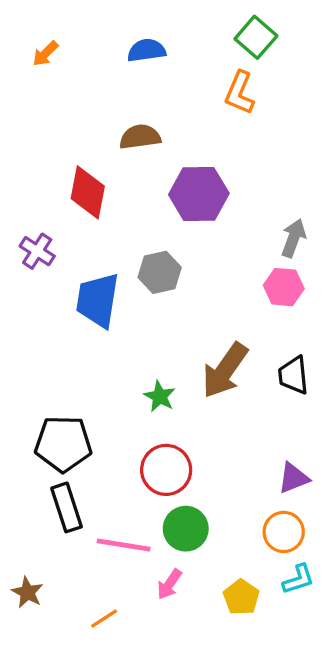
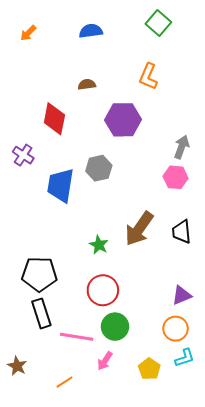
orange L-shape: (240, 93) -> (148, 76), moved
brown semicircle: (140, 137) -> (87, 84), size x0.7

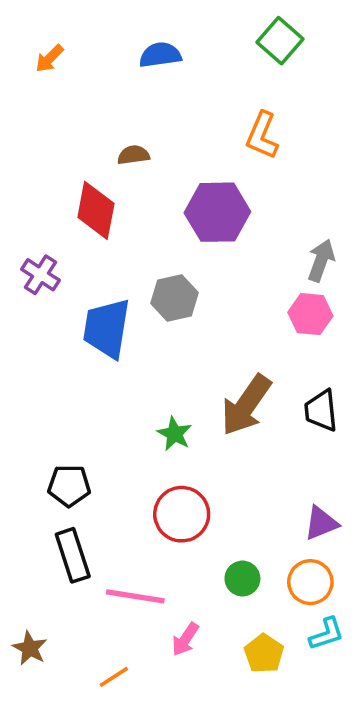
brown semicircle: (87, 84) -> (133, 155), moved
black pentagon: (39, 274) -> (69, 486), size x0.7
green circle: (115, 327) -> (242, 579), moved, size x0.7

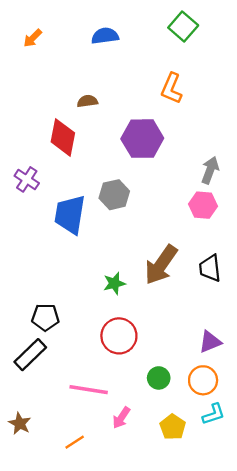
green star: (175, 434) -> (114, 283), turned 30
black rectangle: (73, 555) -> (30, 355), moved, turned 64

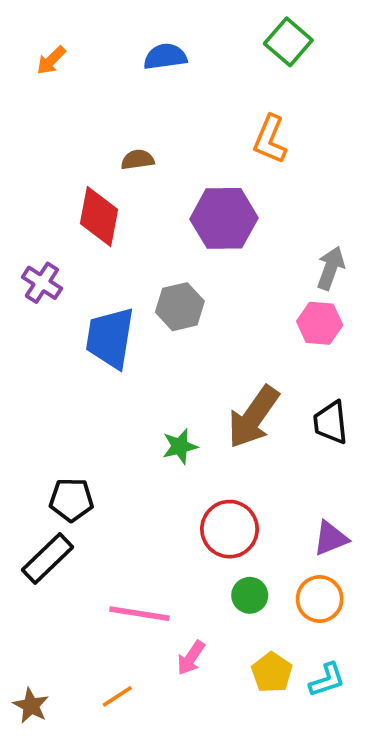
red circle: (119, 336) -> (230, 529), moved
cyan L-shape: (214, 414) -> (327, 680), moved
brown star: (20, 423) -> (31, 706), moved

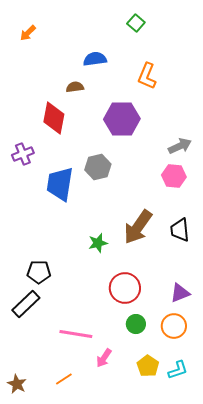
green square: (288, 42) -> (136, 23), moved, size x0.7
blue semicircle: (165, 57) -> (95, 59), moved
gray arrow: (331, 268) -> (180, 146), turned 45
purple cross: (42, 283) -> (23, 154), turned 35

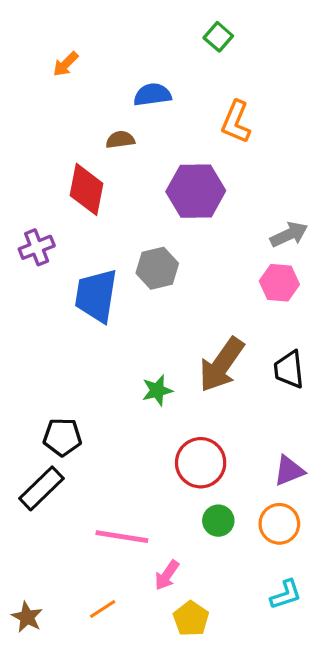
orange arrow: (28, 33) -> (66, 64), moved
yellow pentagon: (148, 366) -> (191, 619), moved

